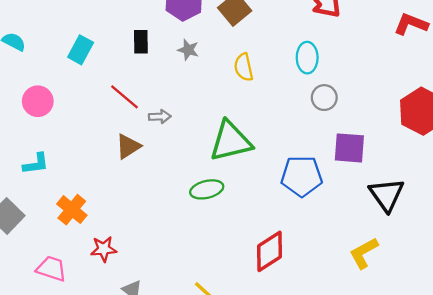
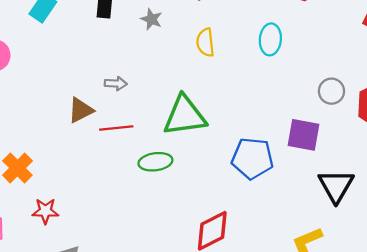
red line: (125, 97) -> (116, 128), moved, turned -52
gray circle: (324, 98) -> (331, 91), moved

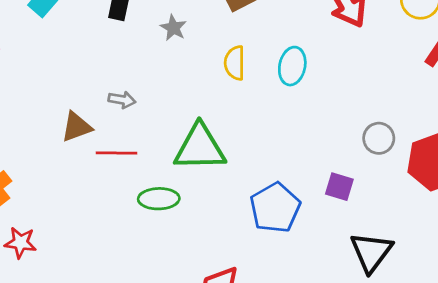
cyan ellipse: (270, 39) -> (292, 66), moved
purple square: (303, 135) -> (339, 187), size x0.7
blue pentagon: (252, 158) -> (275, 208), turned 30

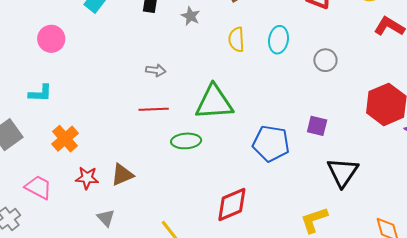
brown triangle: (76, 127) -> (122, 175), moved
gray circle: (379, 138) -> (325, 60), moved
blue pentagon: (275, 208) -> (271, 143), turned -30

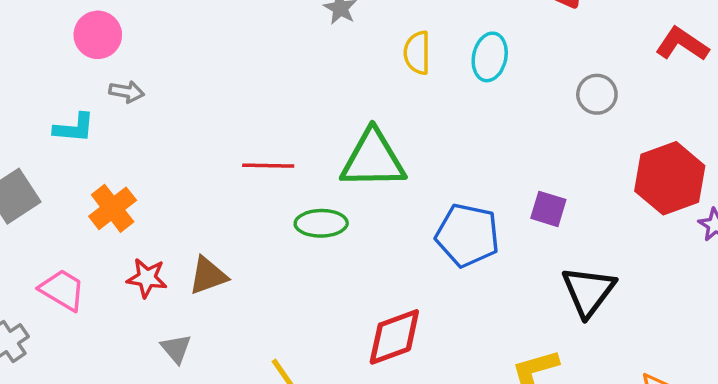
gray circle: (325, 60) -> (597, 94), moved
gray arrow: (156, 70) -> (127, 92), moved

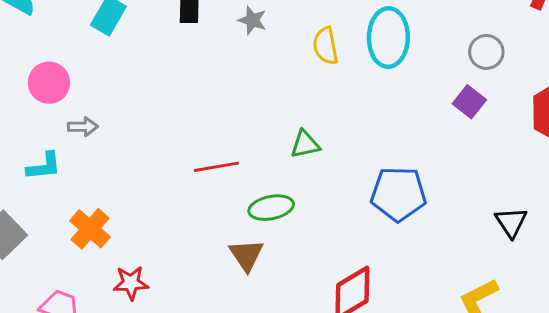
cyan ellipse: (490, 57) -> (388, 38), size x1.4
green triangle: (373, 159) -> (305, 144), size x0.5
purple square: (548, 209) -> (469, 102), moved, turned 32
brown triangle: (208, 276) -> (246, 255), moved, turned -33
black triangle: (588, 291) -> (511, 222), size x0.7

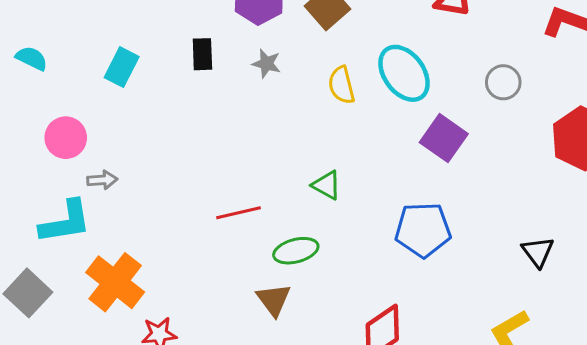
cyan ellipse: (388, 38) -> (404, 73), turned -34
purple square: (469, 102) -> (444, 138), moved, size x1.4
green triangle: (305, 144) -> (326, 185), turned 44
cyan L-shape: (44, 166) -> (65, 222), size x1.5
orange cross: (90, 229) -> (115, 282), size x1.4

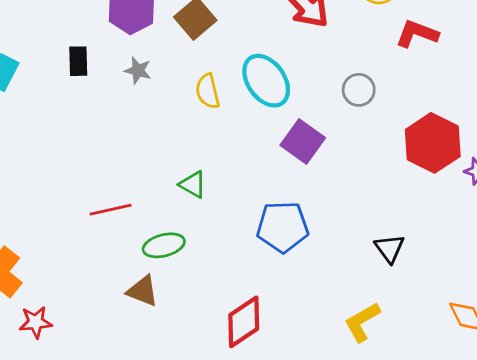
brown triangle: (274, 300) -> (143, 291), turned -32

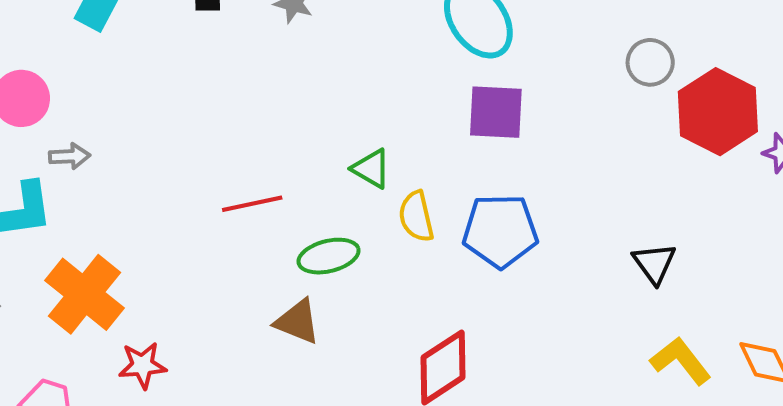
gray circle: (359, 90) -> (650, 62), moved
yellow semicircle: (208, 91) -> (416, 216), moved
purple square: (303, 141) -> (496, 112), moved, turned -33
yellow L-shape: (362, 322) -> (681, 361), moved, turned 81

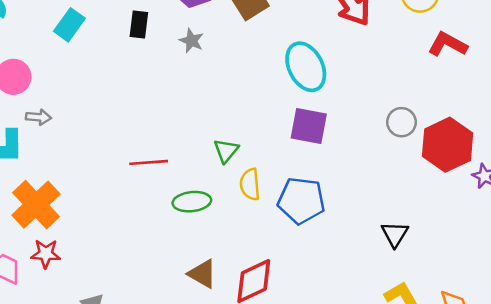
gray circle: (650, 62) -> (402, 122), moved
green triangle: (371, 169) -> (226, 151), turned 32
brown triangle: (298, 322) -> (202, 274), moved
red star: (143, 365) -> (46, 254), moved

